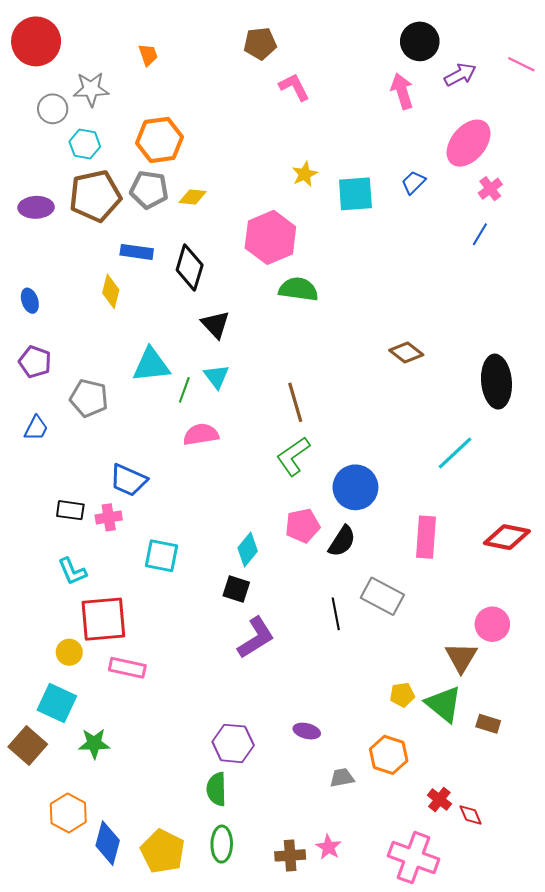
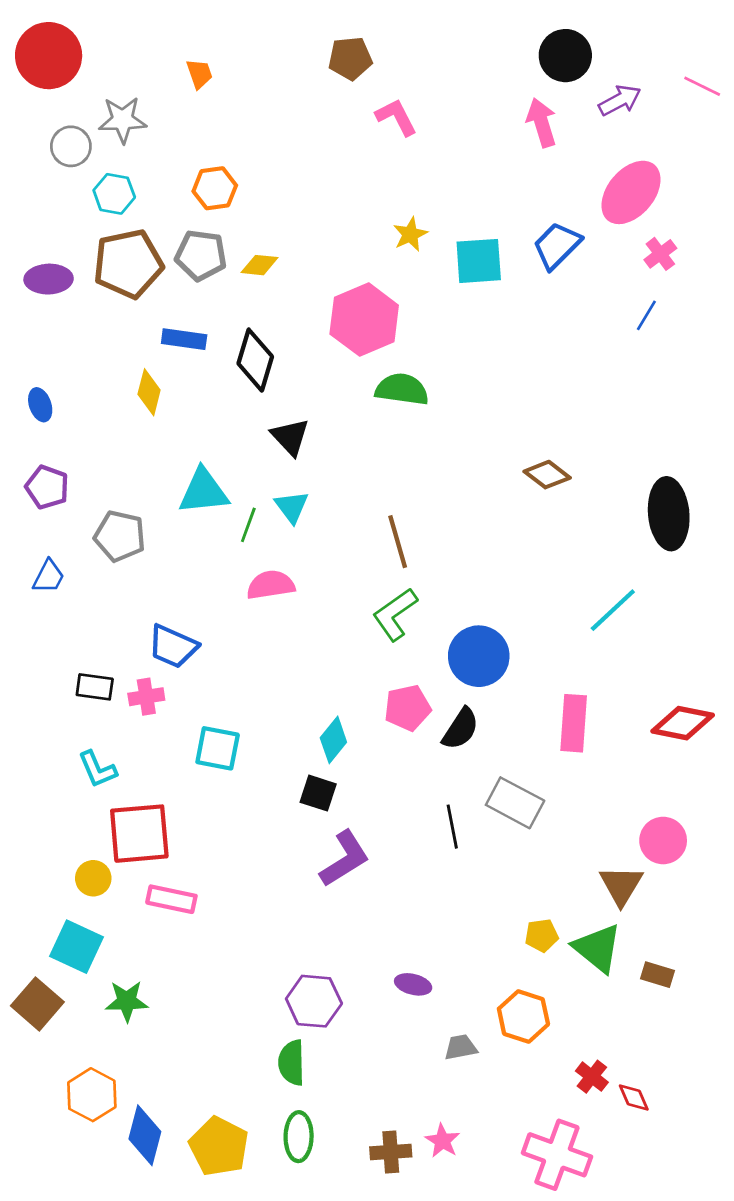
orange hexagon: (159, 140) -> (215, 188), size x0.7
blue trapezoid: (414, 182) -> (557, 246), size x1.5

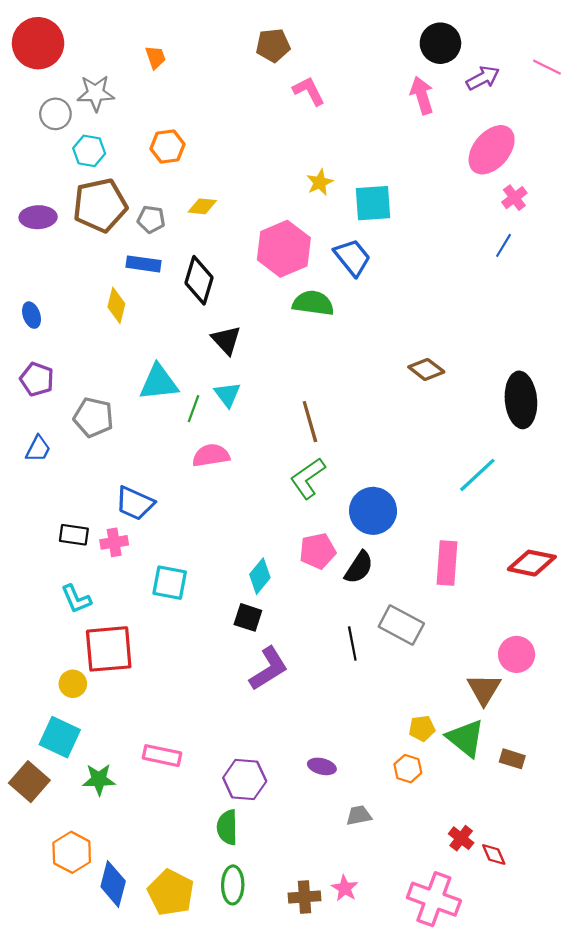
blue trapezoid: (557, 246) -> (352, 257), moved, turned 96
gray pentagon: (201, 255) -> (151, 219), moved, size x0.7
pink rectangle: (171, 899) -> (162, 756), moved
orange hexagon: (523, 1017) -> (408, 769), moved, size x0.7

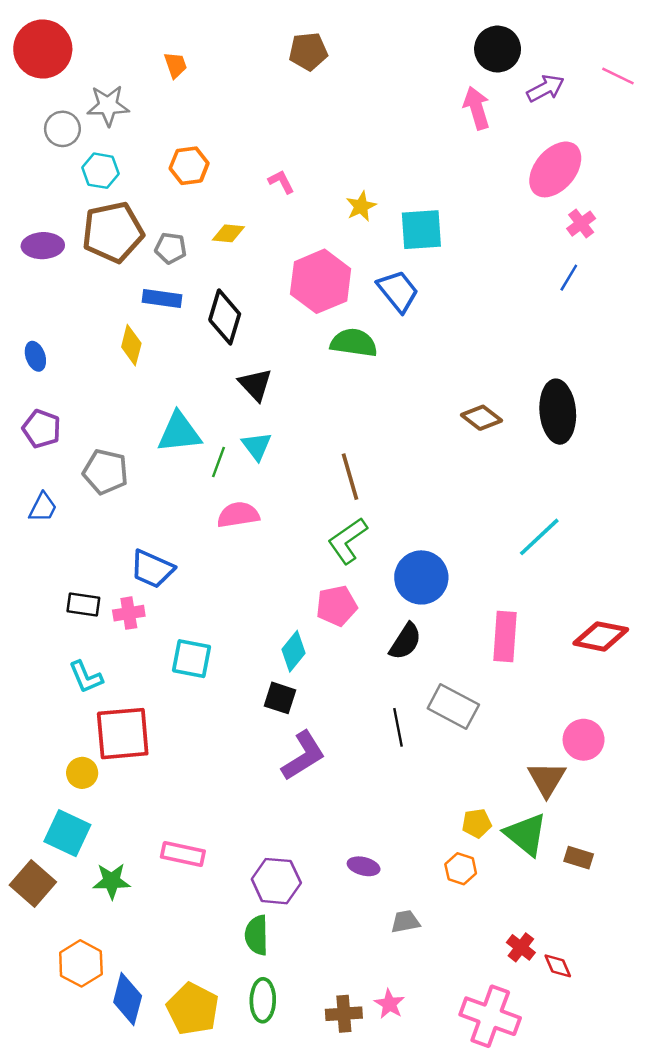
pink L-shape: (309, 91) -> (281, 182), moved, size x0.7
black ellipse: (521, 400) -> (558, 412), moved
pink pentagon: (318, 551) -> (337, 606), moved

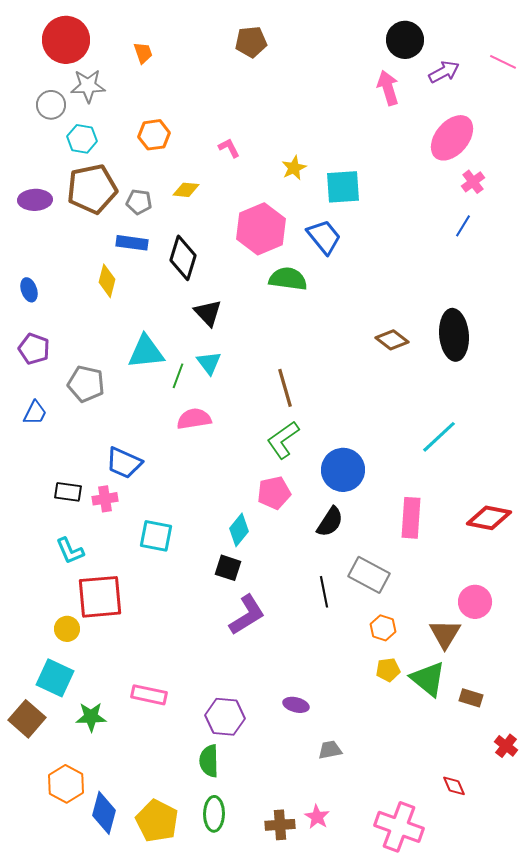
red circle: (43, 49) -> (66, 40), moved
orange hexagon: (461, 869) -> (383, 628), moved
red cross: (521, 947) -> (506, 746), moved

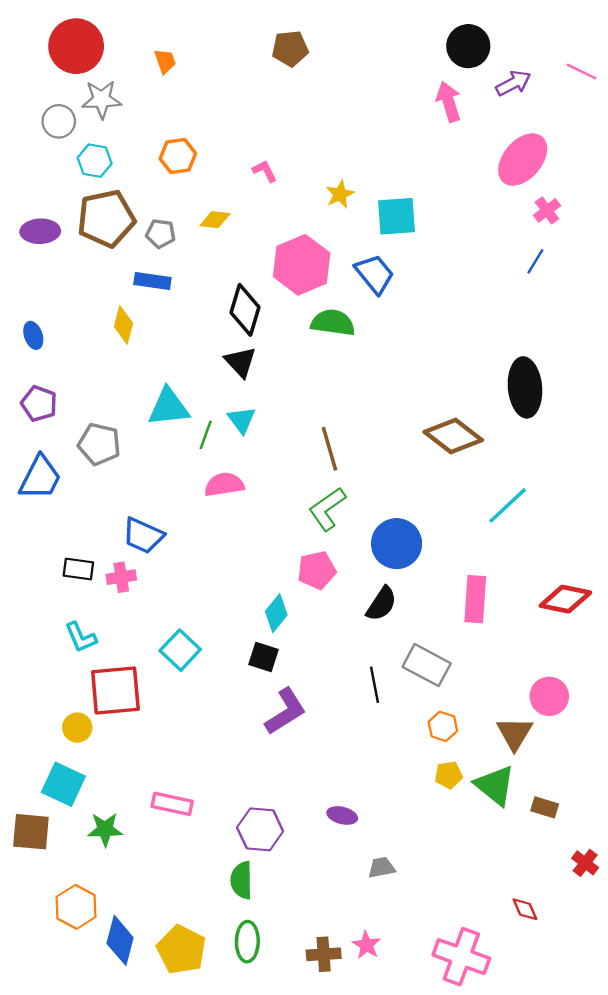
black diamond: (183, 258) -> (245, 310), moved
brown diamond: (392, 340) -> (453, 436), moved, size x1.5
blue trapezoid: (35, 413) -> (40, 478), size x1.6
cyan square: (156, 536) -> (180, 650), moved, turned 32
brown square: (27, 719) -> (31, 832), turned -36

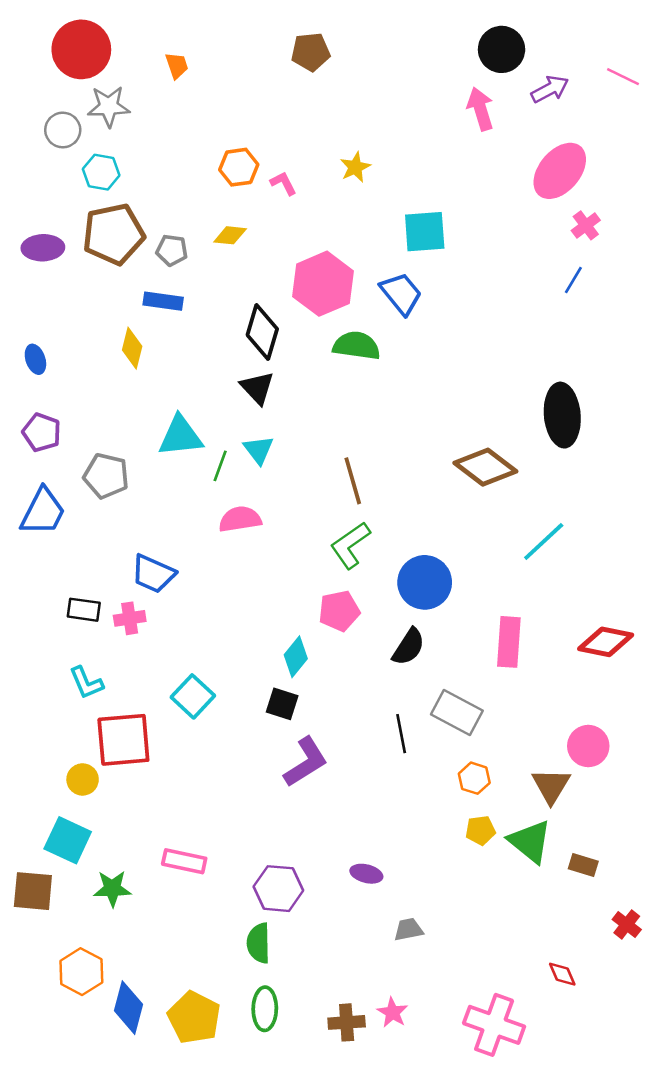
orange hexagon: (178, 156) -> (239, 167), moved
yellow star: (340, 194) -> (355, 167), moved

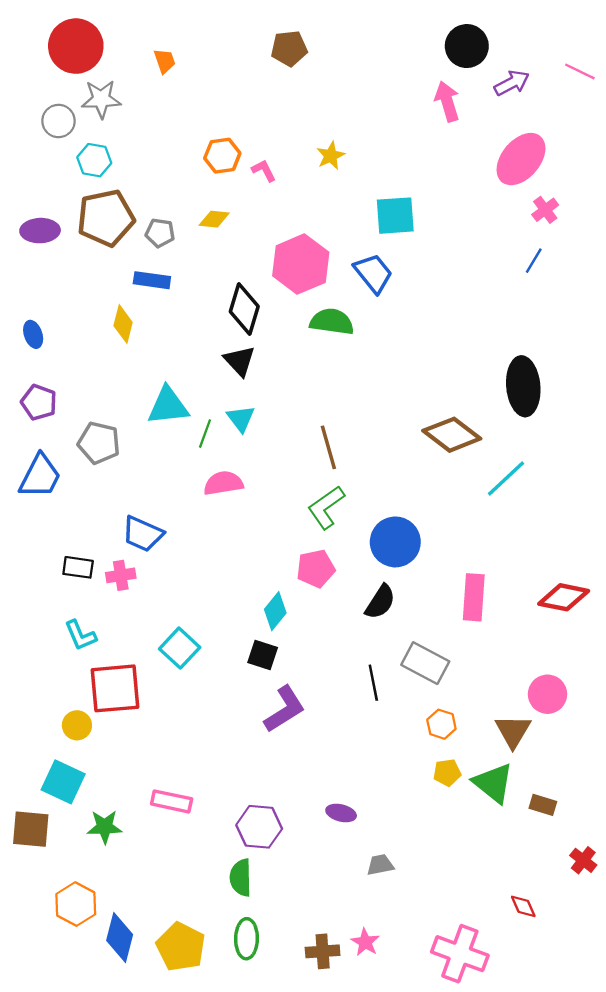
cyan line: (544, 541) -> (506, 479), moved

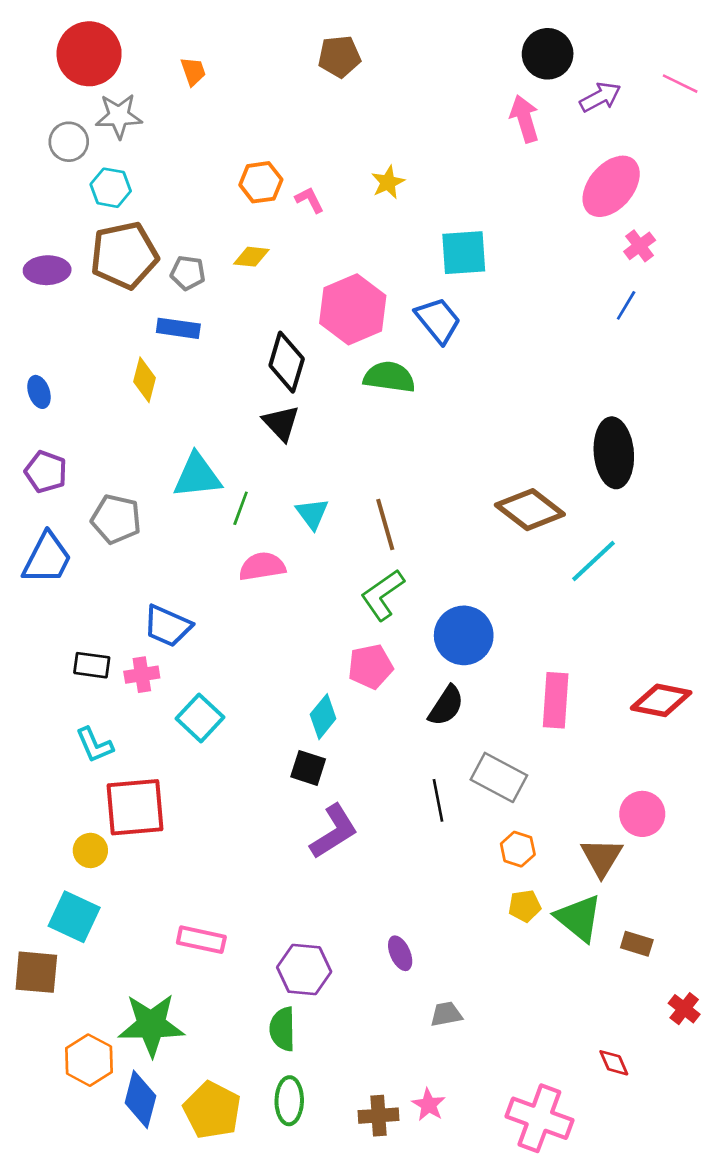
cyan triangle: (241, 419) -> (312, 514), moved
cyan square: (180, 648) -> (200, 718), moved
purple ellipse: (341, 813) -> (400, 953), turned 52
green star: (105, 827) -> (151, 1025), moved, size x1.6

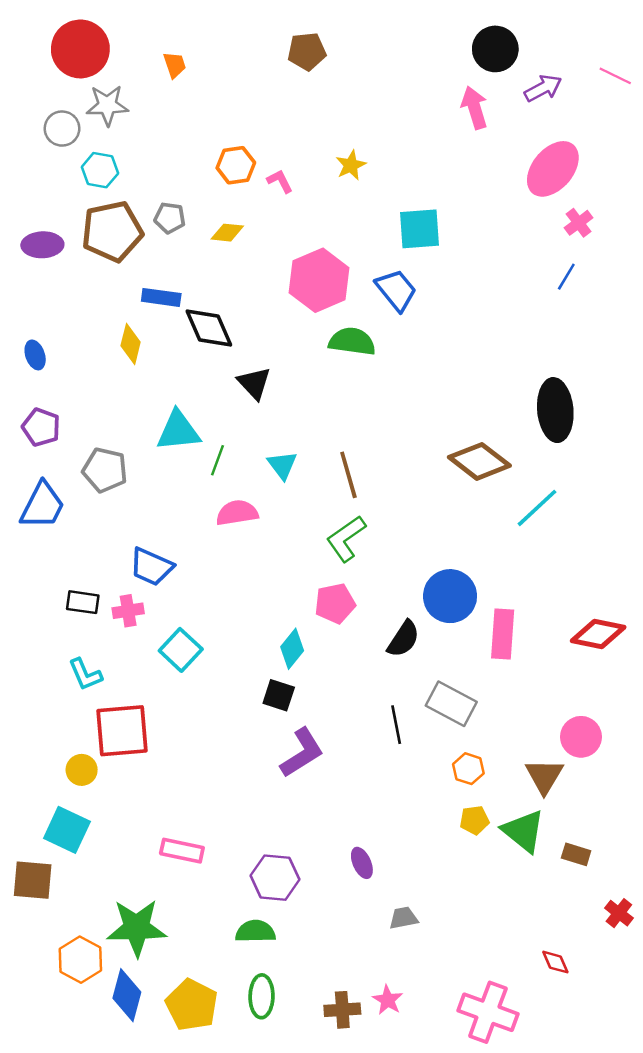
gray pentagon: (188, 273) -> (170, 218), moved
black diamond: (287, 362) -> (209, 328), moved, turned -40
blue circle: (464, 635) -> (450, 596), moved
green semicircle: (282, 1029) -> (255, 931), turned 90

